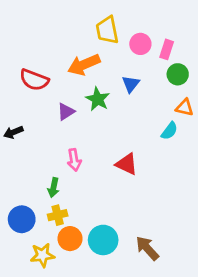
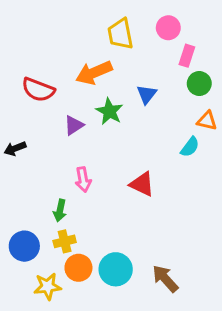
pink circle: (140, 44) -> (168, 28), moved

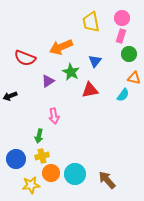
pink circle: (168, 28) -> (122, 18), moved
yellow trapezoid: (120, 34) -> (91, 22), moved
red triangle: (142, 184) -> (90, 90), moved, turned -36

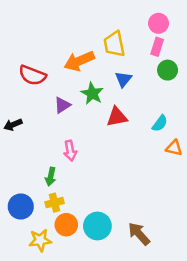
yellow trapezoid: (91, 22) -> (114, 44), moved
orange triangle: (134, 78) -> (174, 148), moved

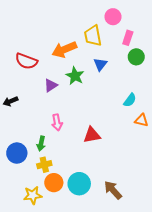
pink circle: (158, 23) -> (113, 17), moved
red triangle: (117, 117) -> (92, 135), moved
blue circle: (21, 207) -> (17, 153), moved

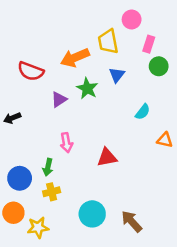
cyan semicircle: (130, 100) -> (143, 112), moved
orange circle: (54, 183) -> (13, 213), moved

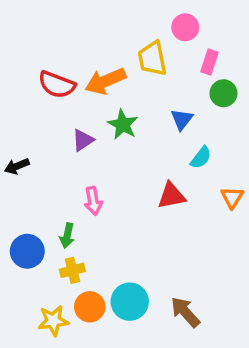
red semicircle: (31, 71) -> (57, 85), moved
blue triangle: (117, 75) -> (182, 119), moved
orange triangle: (165, 140) -> (232, 197), turned 49
red triangle: (107, 157) -> (171, 196), moved
orange circle: (13, 213) -> (90, 307), moved

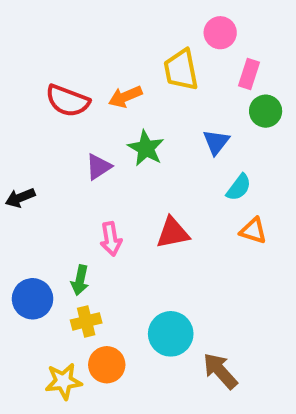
orange arrow: (105, 81) -> (125, 97), size x0.7
red triangle: (171, 196) -> (173, 233), moved
orange triangle: (232, 197) -> (253, 231), moved, turned -45
cyan circle: (130, 302) -> (171, 334), moved

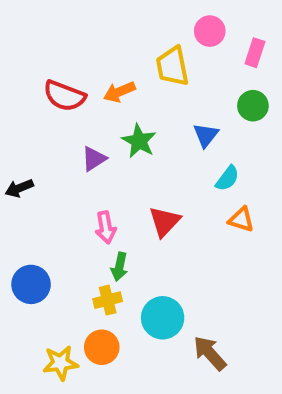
pink rectangle: (249, 74) -> (255, 53), moved
red triangle: (173, 233) -> (165, 222), turned -36
green arrow: (80, 280) -> (119, 267), moved
yellow cross: (86, 321) -> (108, 300), moved

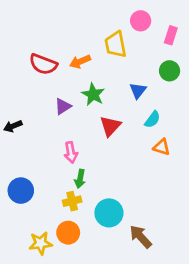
red triangle: (165, 222) -> (110, 126), moved

